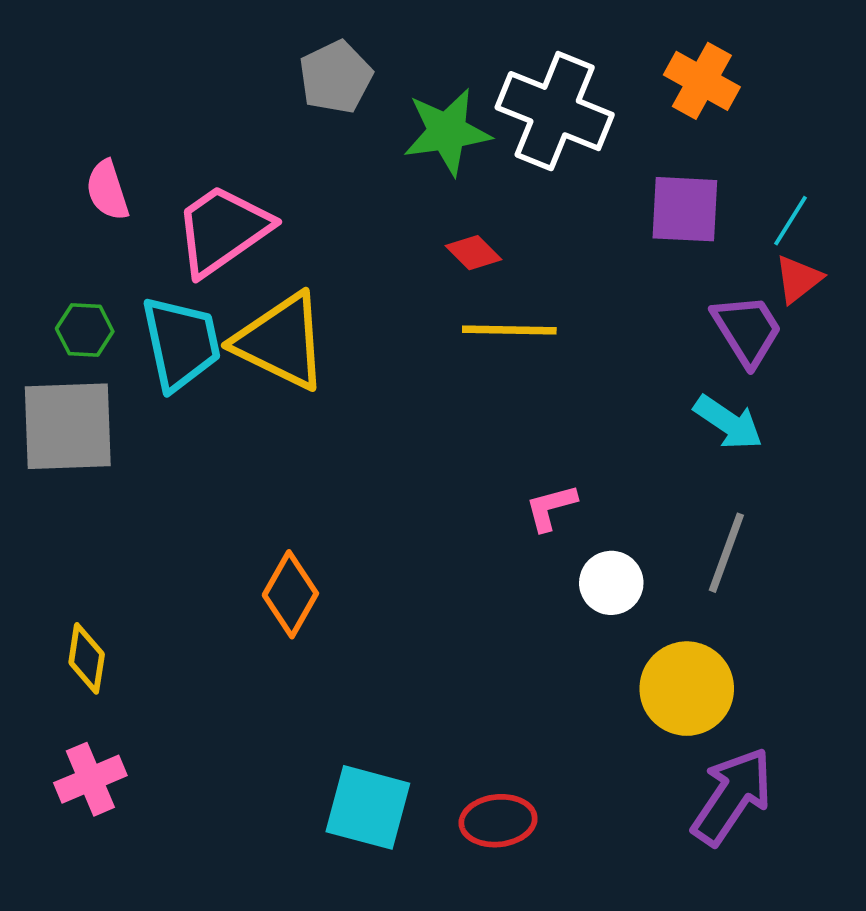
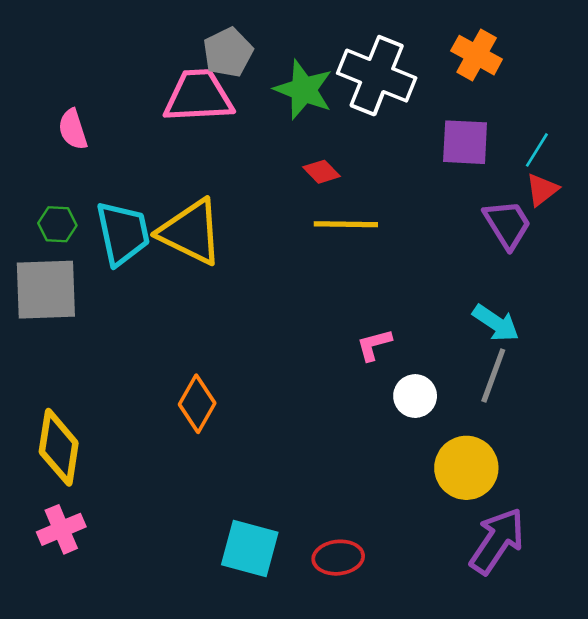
green star: (447, 132) -> (304, 90), turned 30
pink trapezoid: (222, 230) -> (198, 96), moved, turned 32
cyan arrow: (728, 422) -> (496, 323), moved
yellow diamond: (87, 658) -> (59, 447), size x1.6

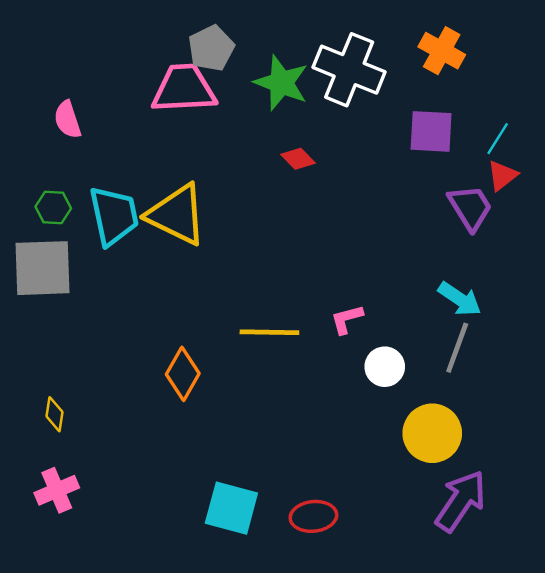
yellow line: (346, 224) -> (269, 332), moved
yellow diamond: (59, 447) -> (54, 414), size x0.5

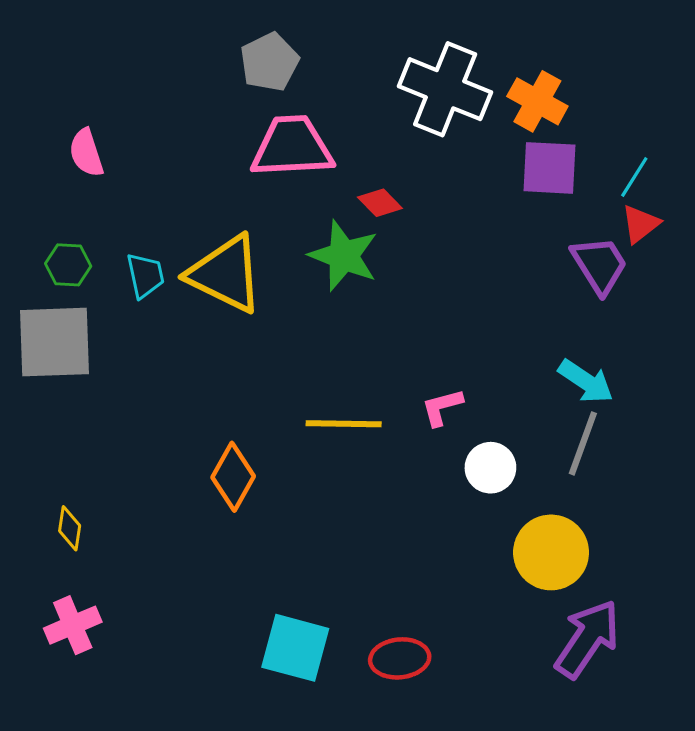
orange cross: (442, 51) -> (537, 101), moved
green star: (281, 83) -> (344, 256), moved
pink trapezoid: (184, 89) -> (292, 147), moved
cyan trapezoid: (114, 216) -> (145, 275), size x0.6

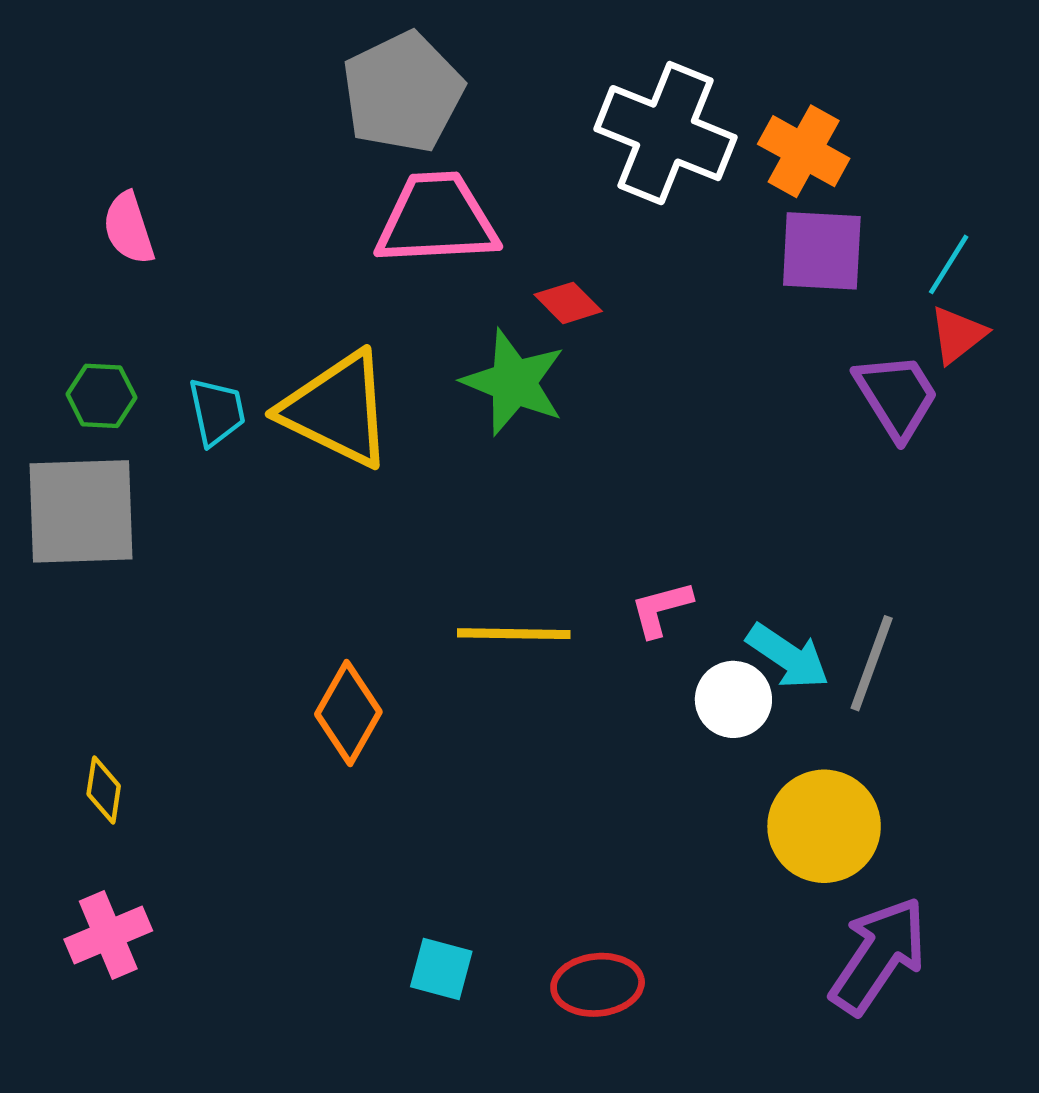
gray pentagon: (269, 62) -> (403, 92), size x1.4
cyan arrow: (586, 381) -> (788, 656), moved
cyan square: (295, 648) -> (441, 969), size x0.6

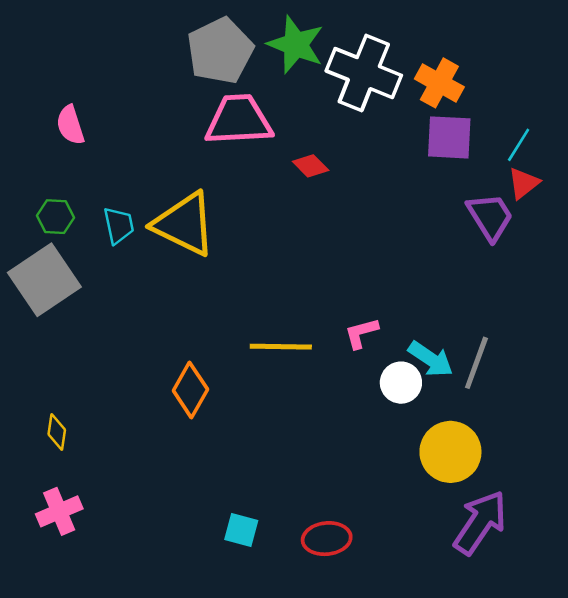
green star: (514, 382) -> (296, 45), moved
gray square: (81, 511) -> (44, 280), turned -32

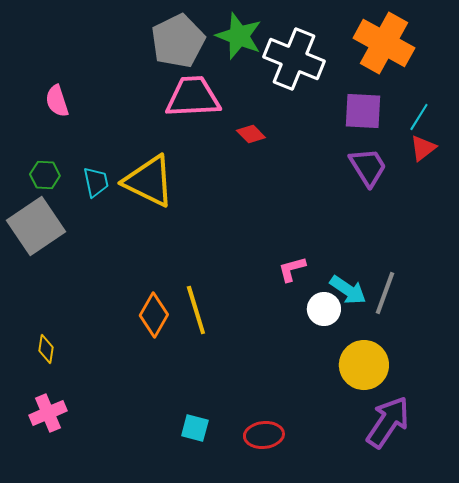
orange cross: (439, 83) -> (384, 43), moved, size x1.5
purple trapezoid: (490, 217) -> (368, 167), moved
yellow line: (281, 347) -> (196, 310), moved, turned 72

